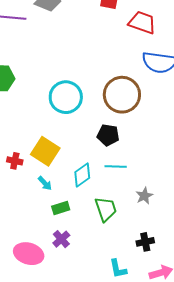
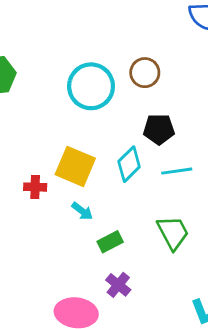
brown circle: (122, 95) -> (145, 73), moved, size x0.6
cyan diamond: (82, 175) -> (129, 164), moved

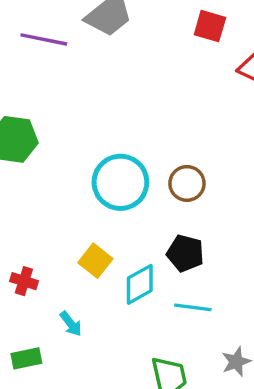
yellow square: (75, 166) -> (95, 261), moved, size x0.7
green rectangle: (110, 242) -> (26, 358), moved

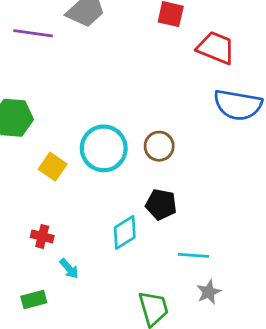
yellow square: (95, 261) -> (53, 167), moved
red cross: (24, 281) -> (42, 236), moved
cyan line: (193, 307) -> (193, 255), moved

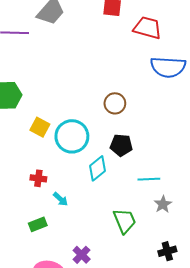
cyan circle: (104, 148) -> (72, 136), moved

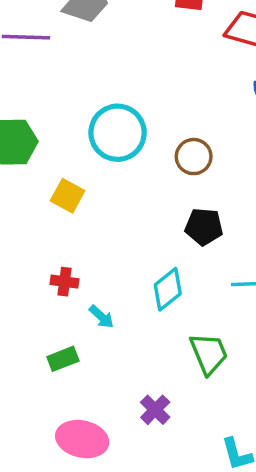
cyan circle: (72, 136) -> (118, 133), moved
cyan diamond: (97, 168) -> (168, 289), moved
purple cross: (82, 255) -> (155, 410), moved

